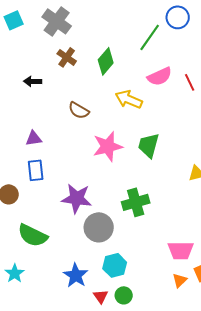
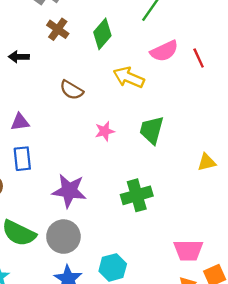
pink star: (108, 146) -> (105, 131), size x0.6
gray circle: (99, 227) -> (63, 237), moved

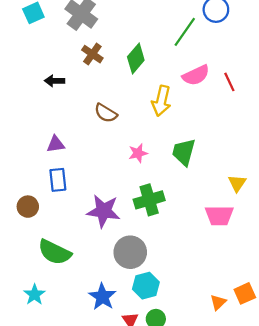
yellow arrow: (129, 77) -> (161, 101), turned -100
yellow triangle: (207, 162) -> (237, 183), turned -42
green cross: (137, 195) -> (149, 200), moved
gray circle: (63, 237) -> (130, 252), moved
pink trapezoid: (188, 250) -> (219, 215), moved

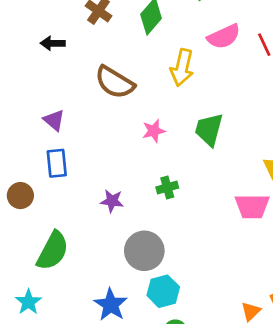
brown semicircle: (106, 113) -> (115, 82), size x1.4
purple triangle: (56, 144) -> (54, 120), turned 48
green cross: (149, 200) -> (167, 187), size x0.6
purple star: (104, 211) -> (112, 201), size x0.6
green semicircle: (55, 252) -> (53, 251), turned -88

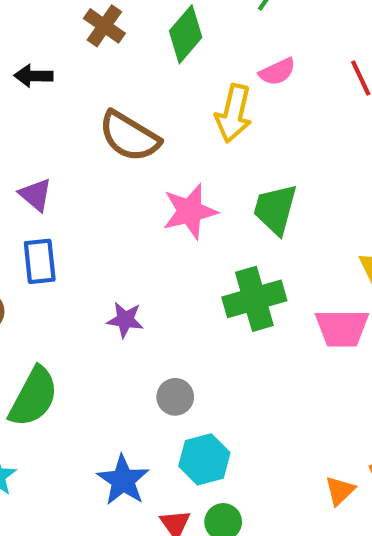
pink semicircle: (224, 37) -> (277, 72), moved, size x0.7
pink star: (154, 131) -> (190, 211), size x1.5
green cross: (167, 187) -> (254, 299), moved, size x1.8
gray circle: (144, 251) -> (175, 397), size x0.6

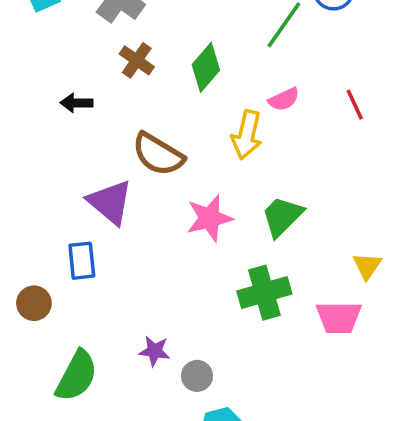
purple triangle: (36, 195) -> (110, 202), moved, size x1.6
green trapezoid: (275, 209) -> (282, 216), turned 30
purple star: (125, 320) -> (154, 351), moved

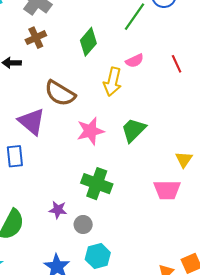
brown cross: (137, 60) -> (36, 38), moved, turned 30
green cross: (264, 293) -> (97, 184), moved, turned 36

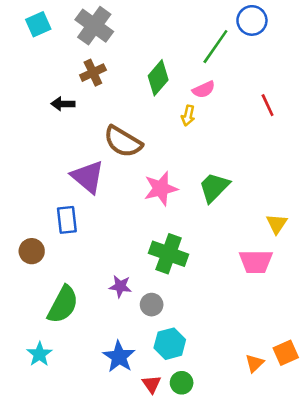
pink semicircle: (135, 61) -> (204, 90), moved
yellow arrow: (112, 82) -> (188, 116), moved, size x0.6

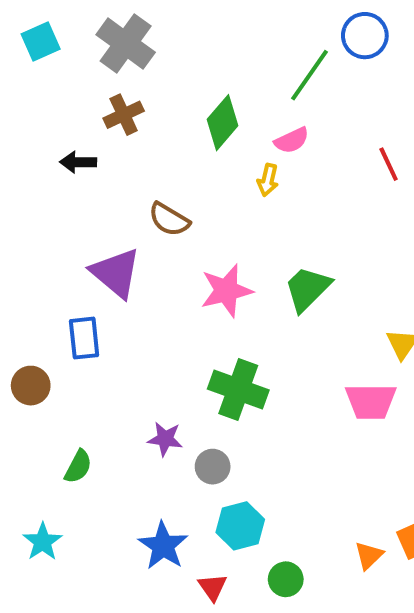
brown semicircle: (123, 142) -> (169, 219), size x0.7
green semicircle: (63, 305) -> (78, 467), size x0.6
green circle: (182, 383) -> (286, 579), moved

